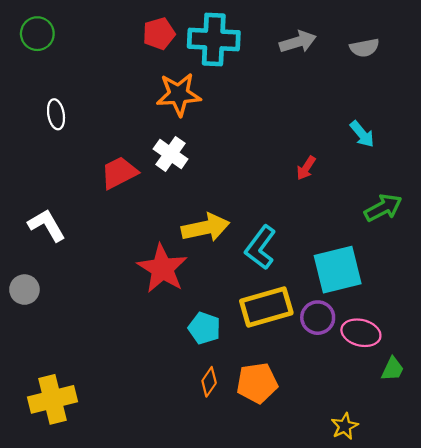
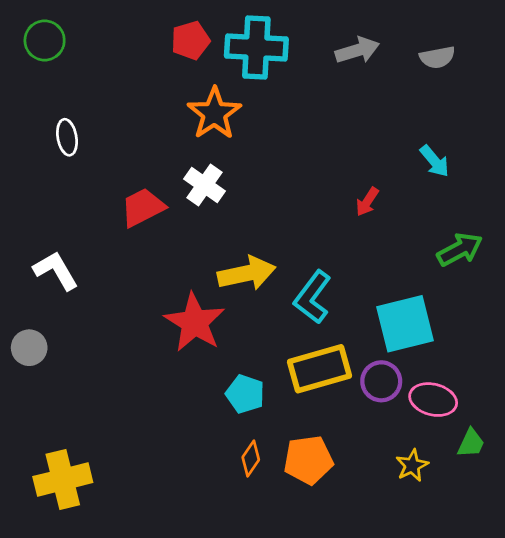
orange star: (179, 94) -> (214, 113), turned -30
yellow star: (345, 426) -> (412, 465), moved

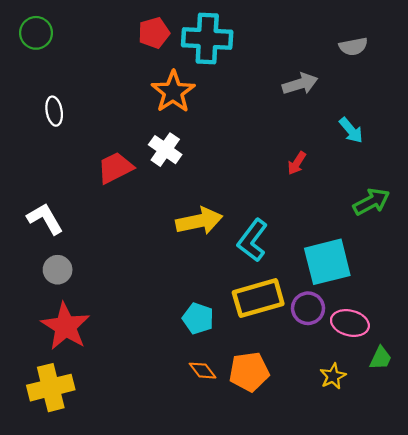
gray arrow: (357, 50) -> (300, 84), moved
red star: (195, 322) -> (65, 326), moved
gray circle: (29, 348) -> (58, 270), moved
orange diamond: (251, 458) -> (203, 371), turned -72

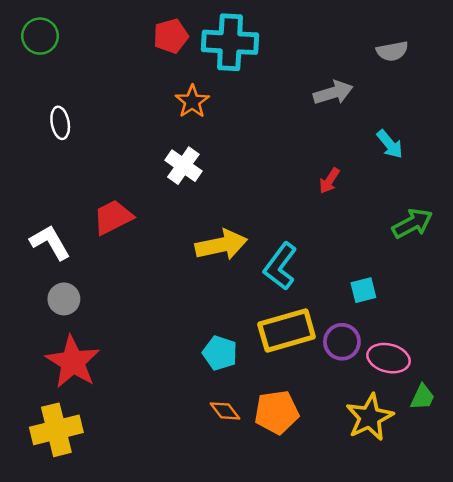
orange star: (173, 92) -> (192, 101), size x0.7
red trapezoid: (115, 168) -> (113, 217), moved
cyan square: (327, 262) -> (363, 290), size x0.5
yellow star: (333, 376) -> (370, 417), size x1.6

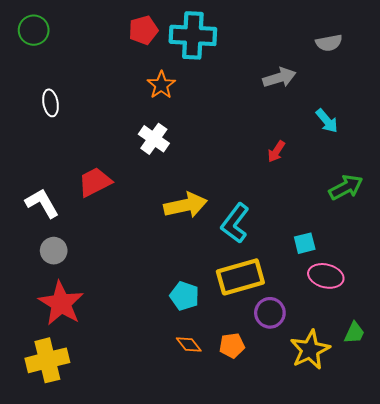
purple circle: (342, 342) -> (270, 313), moved
pink ellipse: (389, 358) -> (326, 276), moved
orange pentagon: (277, 412) -> (232, 346), size x0.7

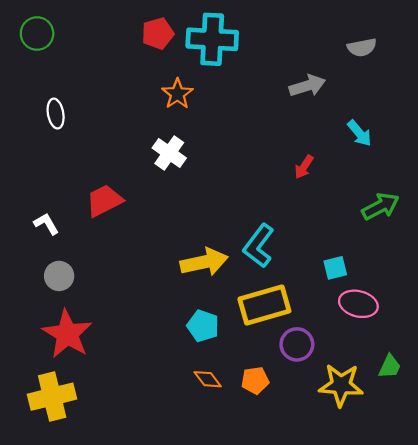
white L-shape: (42, 203) -> (46, 224), size x0.7
yellow arrow: (186, 205) -> (204, 262), moved
yellow star: (310, 350) -> (341, 385), turned 30

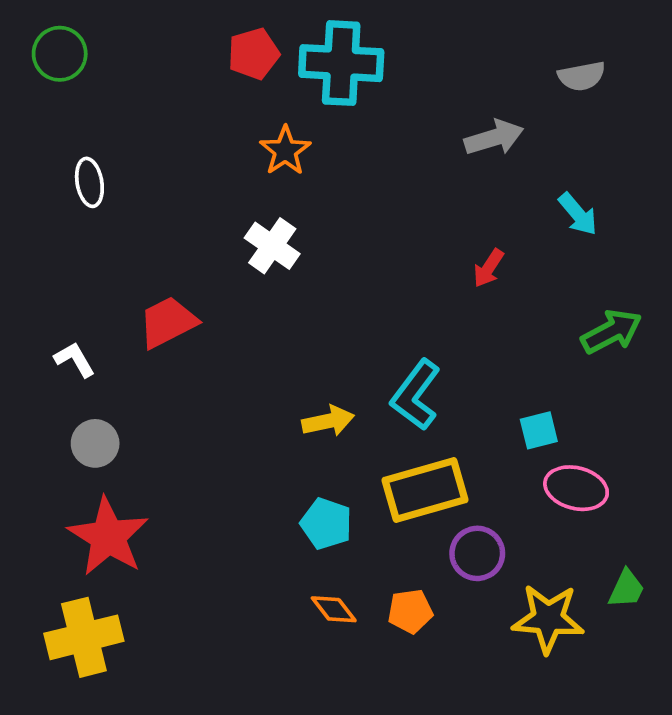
yellow arrow: (204, 262) -> (328, 421), size x0.7

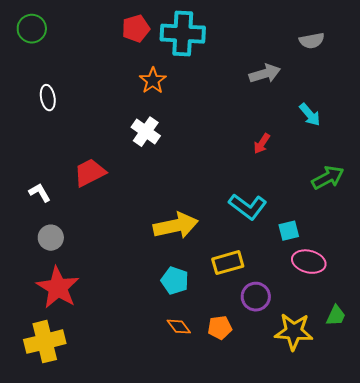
cyan L-shape: (416, 395) -> (248, 207), moved, turned -90
yellow arrow: (328, 421) -> (176, 226), size x1.6
yellow rectangle: (425, 490) -> (228, 263), size x0.7

